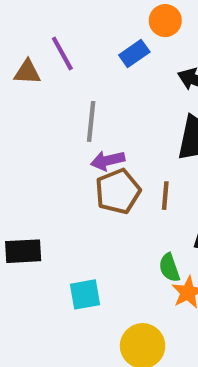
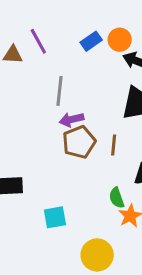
orange circle: (165, 21) -> (120, 40), moved

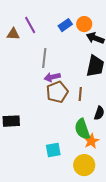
green semicircle: (117, 198) -> (82, 129), size x1.5
cyan square: (55, 217) -> (53, 150), moved
yellow circle: (97, 255) -> (84, 165), moved

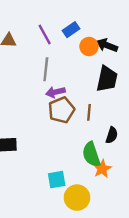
orange circle: (84, 24) -> (89, 46), moved
purple line: (30, 25) -> (45, 34), moved
yellow circle: (84, 165) -> (77, 198), moved

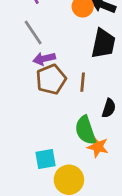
gray line: (46, 69) -> (33, 33), turned -40
orange star: (102, 169) -> (98, 147), turned -30

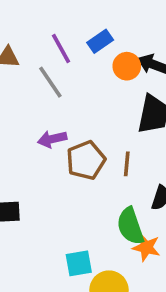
gray line: (33, 33) -> (50, 82), moved
purple arrow: (44, 59) -> (52, 139), moved

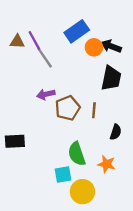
blue rectangle: (100, 41) -> (77, 31), size x1.5
purple line: (61, 48) -> (34, 40), moved
green semicircle: (130, 226) -> (77, 154), moved

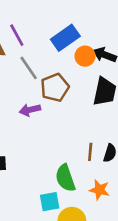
purple line: (34, 40) -> (17, 35), moved
brown pentagon: (68, 108) -> (55, 88), moved
brown line: (94, 110) -> (90, 152), moved

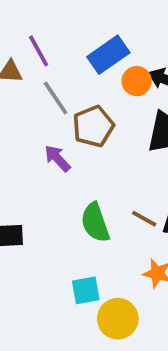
purple arrow: (30, 110) -> (57, 158), turned 60
brown line: (90, 152) -> (144, 219), turned -66
green semicircle: (65, 178) -> (95, 222), moved

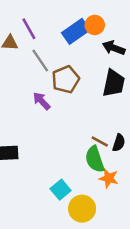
orange circle: (137, 81) -> (95, 25), moved
green semicircle: (95, 222) -> (95, 159), moved
cyan square: (86, 290) -> (61, 190), turned -30

